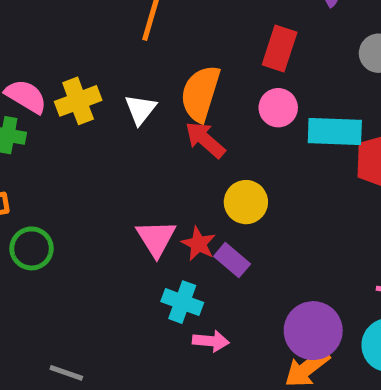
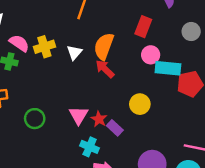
pink circle: (278, 108) -> (151, 55), moved
yellow circle: (246, 202) -> (140, 104), moved
green circle: (32, 248) -> (35, 119), moved

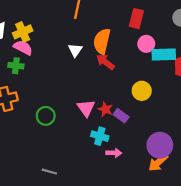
yellow cross: (44, 47) -> (23, 32), moved

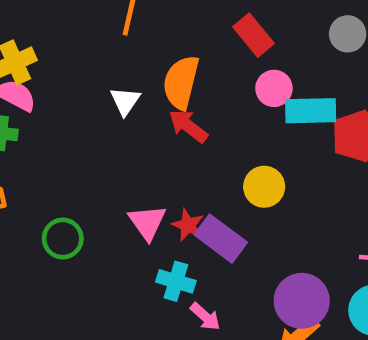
red rectangle: (136, 19) -> (253, 35), turned -54
purple rectangle: (121, 116) -> (221, 239), size x1.5
pink arrow: (114, 153) -> (205, 317), turned 40

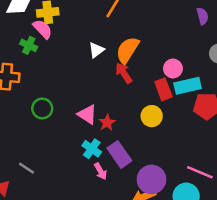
red rectangle: (253, 35) -> (163, 89), moved
cyan rectangle: (311, 111) -> (188, 86), turned -30
pink triangle: (147, 222) -> (87, 114), turned -40
purple rectangle: (221, 239) -> (119, 154), moved

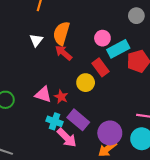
red rectangle: (163, 89) -> (101, 67), moved
yellow circle: (152, 116) -> (86, 83), moved
pink arrow: (101, 171) -> (67, 138), size x1.5

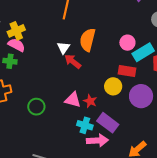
red arrow: (64, 53) -> (73, 61), moved
red rectangle: (101, 67) -> (127, 71), turned -42
purple circle: (110, 133) -> (141, 96), moved
pink arrow: (67, 138) -> (97, 140), turned -45

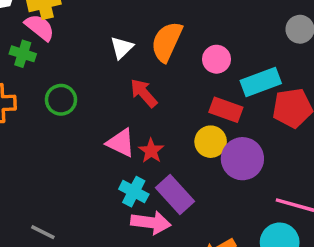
pink circle: (127, 43) -> (217, 59), moved
red arrow: (73, 61) -> (144, 93), moved
yellow circle: (113, 86) -> (211, 142), moved
green circle: (36, 107) -> (61, 100), moved

